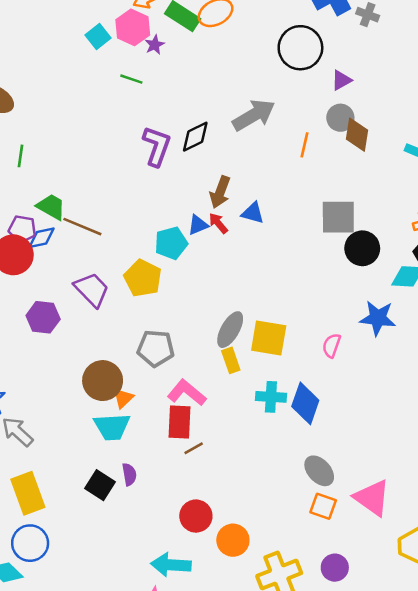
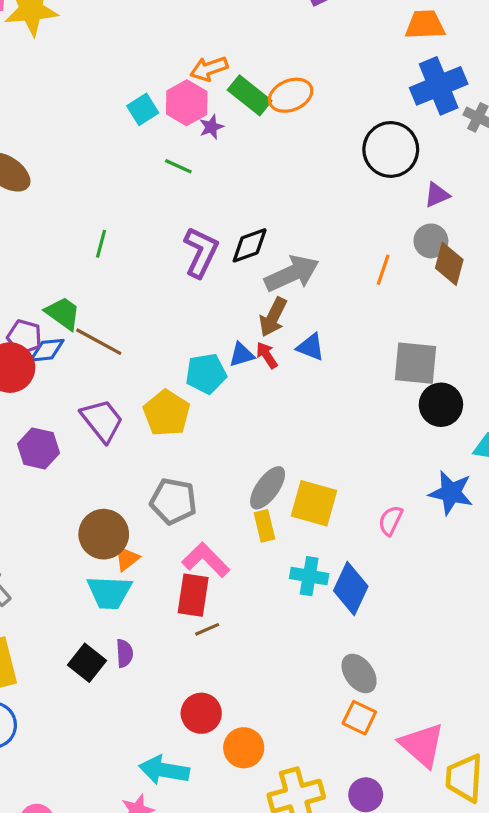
gray arrow: (254, 115) -> (292, 274), moved
green line: (21, 156) -> (101, 244), moved
pink triangle: (372, 498) -> (422, 745), moved

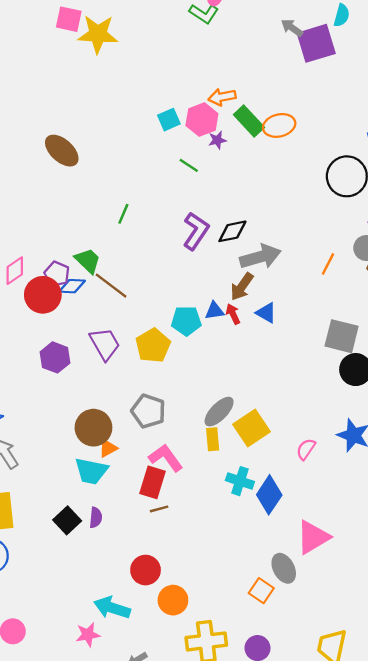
yellow square: (314, 503) -> (252, 428), turned 32
gray ellipse: (359, 673) -> (284, 568), moved
pink triangle: (422, 745) -> (313, 537), moved, turned 39

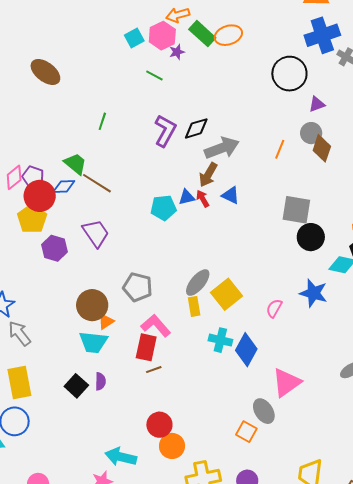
purple pentagon: (57, 274) -> (33, 177), moved
yellow pentagon: (153, 346) -> (32, 219), moved
red circle: (146, 570) -> (159, 425), moved

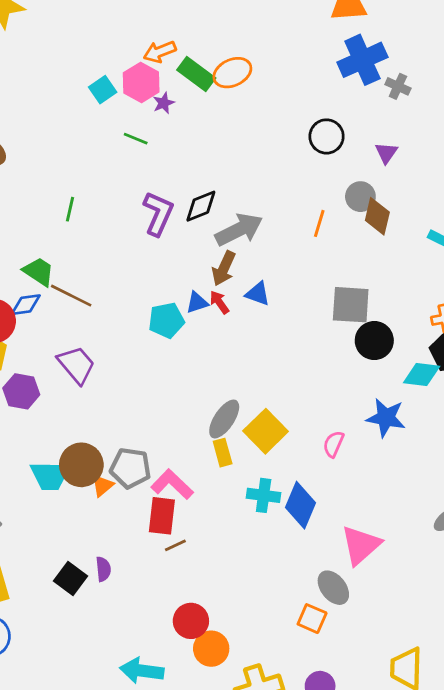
black circle: (289, 74) -> (327, 136), moved, size x0.7
purple triangle: (317, 104) -> (386, 153), moved, turned -30
gray pentagon: (138, 287) -> (130, 468), moved
cyan trapezoid: (93, 342) -> (50, 476), moved

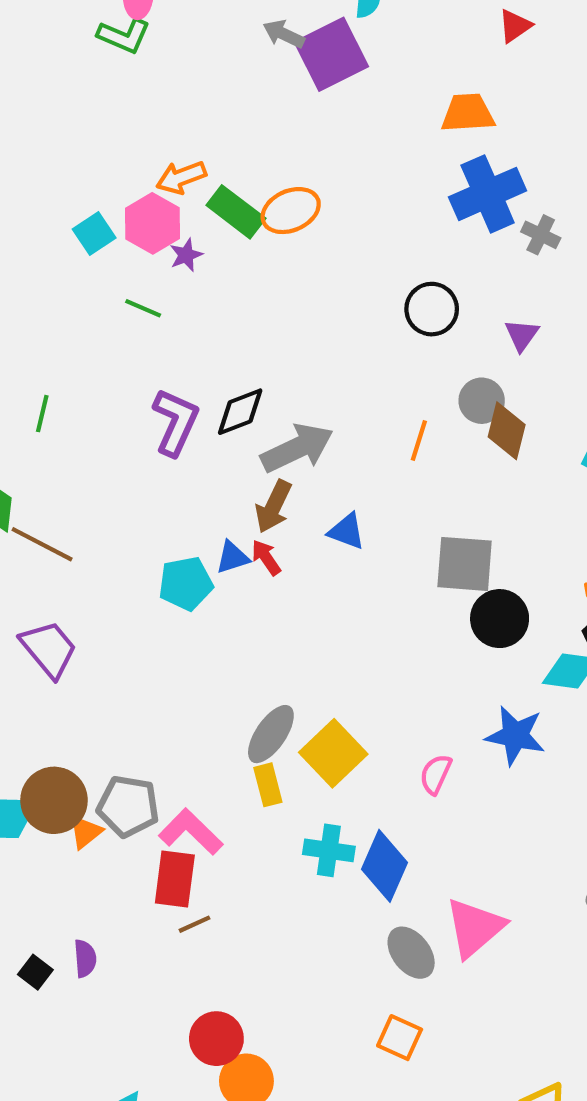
blue triangle: (258, 294) -> (347, 531), moved
black square: (71, 579) -> (35, 972), size x0.7
gray ellipse: (333, 588) -> (411, 953), moved

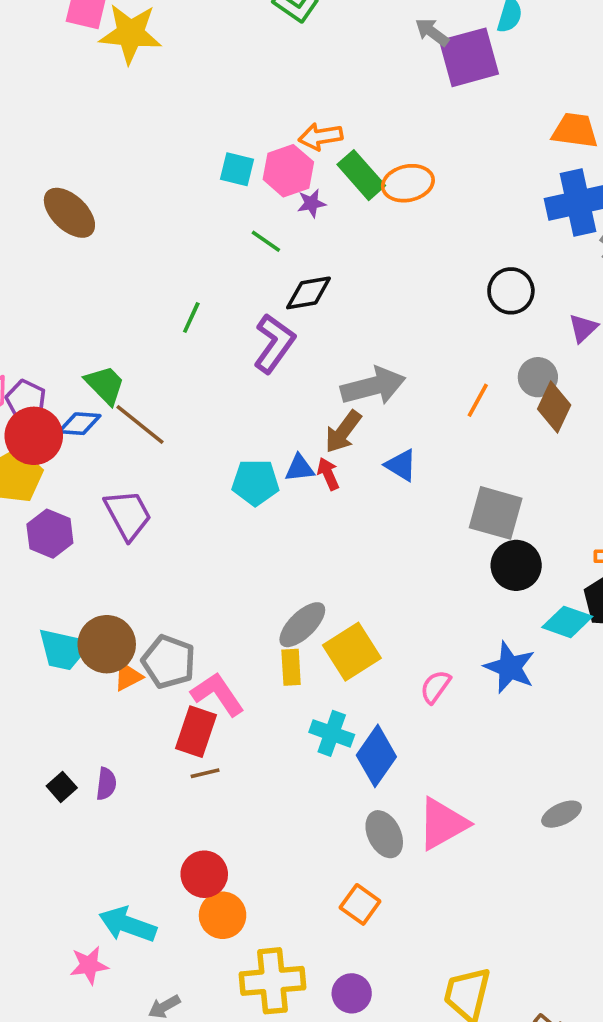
cyan square: (94, 233) -> (237, 169), turned 36
black diamond: (240, 412) -> (309, 293), moved
green line: (42, 414) -> (191, 317), moved

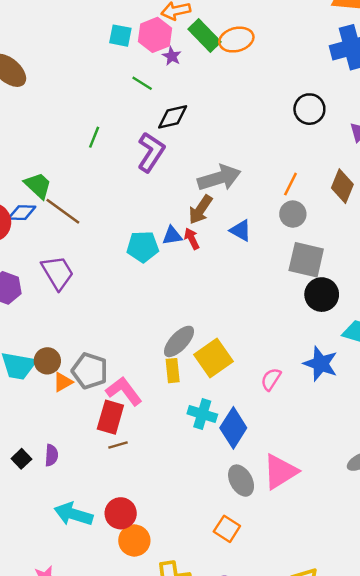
purple star: (311, 203) -> (172, 56), turned -30
gray circle: (538, 377) -> (293, 214), moved
brown circle: (107, 644) -> (47, 361), size x0.7
cyan arrow: (128, 924) -> (74, 514), moved

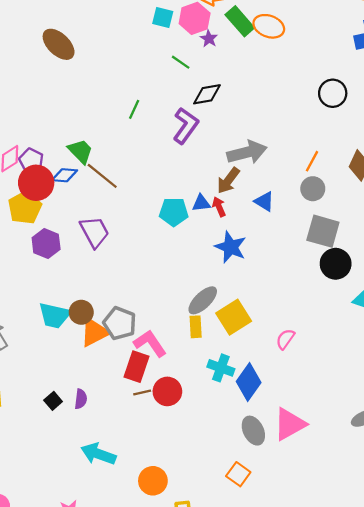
orange ellipse: (236, 40) -> (269, 26), turned 32
blue star: (321, 364) -> (231, 247), moved
orange triangle: (63, 382) -> (94, 332), size x1.6
red circle: (121, 513) -> (167, 391), moved

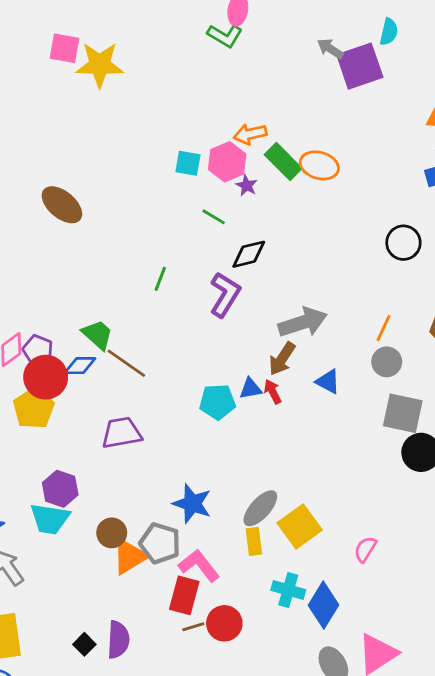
purple trapezoid: (95, 232) -> (122, 433), turned -68
purple hexagon: (46, 244) -> (60, 489), moved
blue star: (231, 247) -> (192, 504), moved
cyan trapezoid: (55, 315) -> (50, 519), moved
purple semicircle: (81, 399) -> (118, 640), size x1.5

